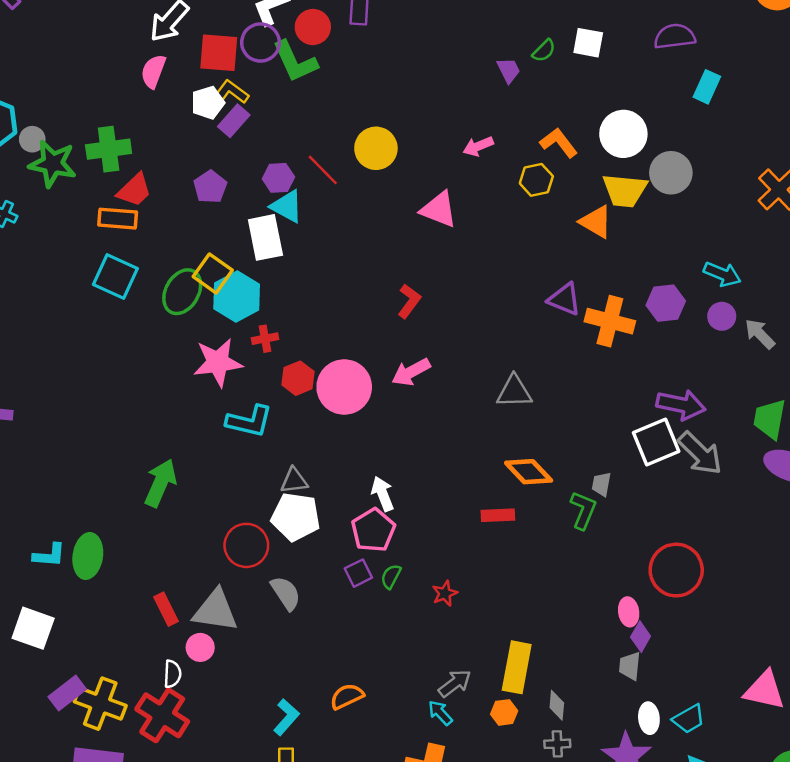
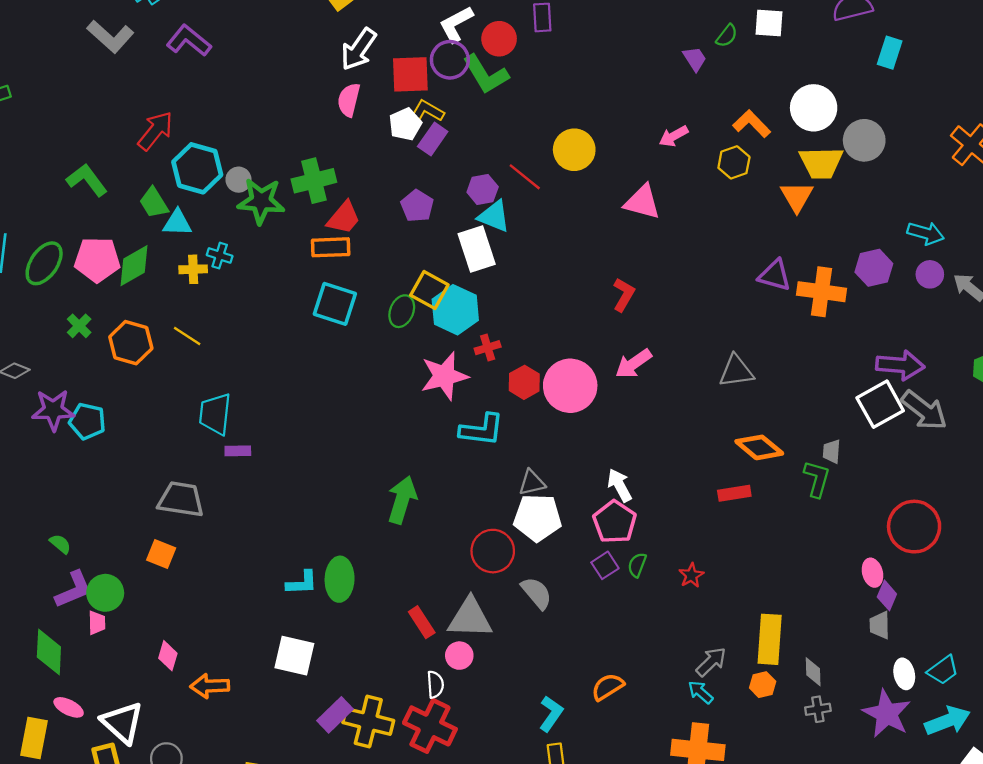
orange triangle: (596, 222) -> (797, 197), turned 36
green ellipse: (182, 292) -> (402, 311), size x0.7

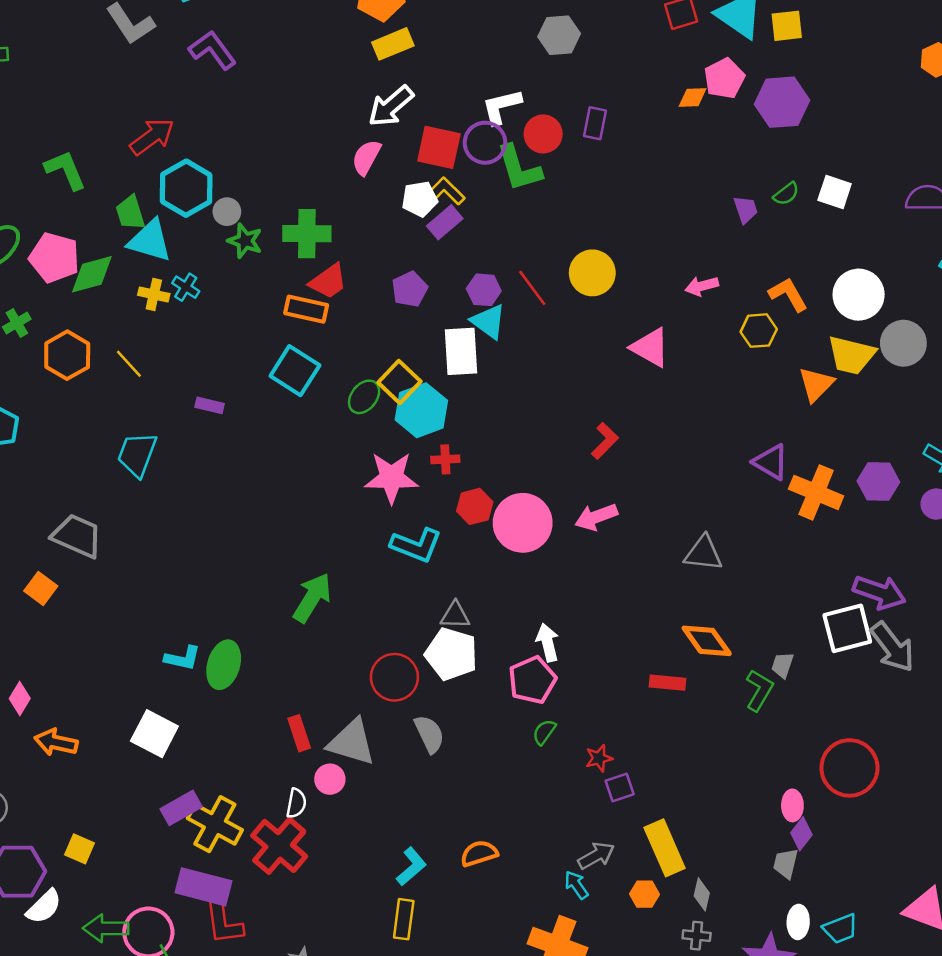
green star: (261, 201) -> (245, 241), size x0.7
cyan triangle: (177, 223) -> (150, 241), size x1.4
purple rectangle: (238, 451) -> (210, 405), moved
purple square: (605, 565) -> (620, 788), moved
yellow rectangle: (770, 639) -> (665, 848), turned -42

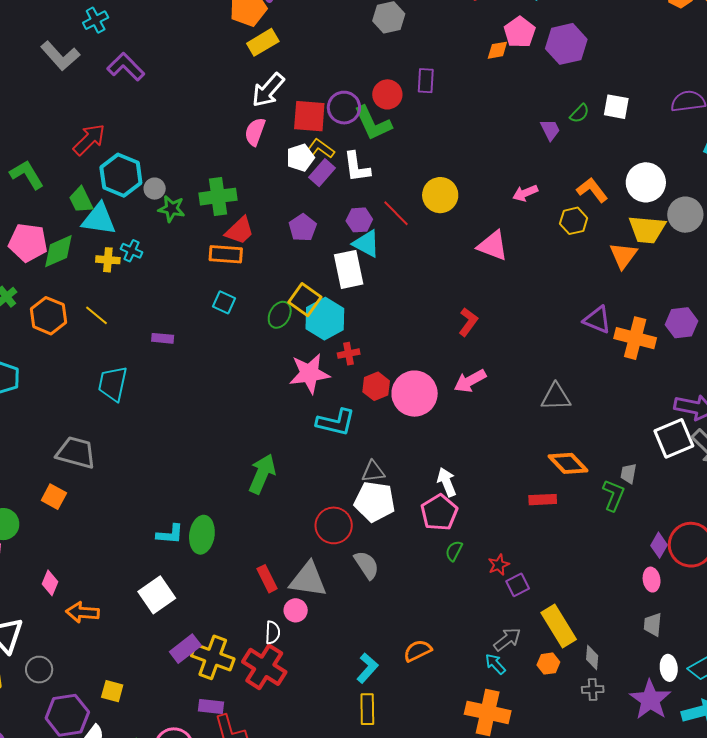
white L-shape: (501, 106) -> (357, 167), moved, turned -76
cyan square: (295, 371) -> (224, 302), size x0.6
white square: (154, 734) -> (157, 595), turned 36
purple diamond: (801, 834) -> (659, 545), moved
purple rectangle: (204, 887) -> (211, 706), size x0.6

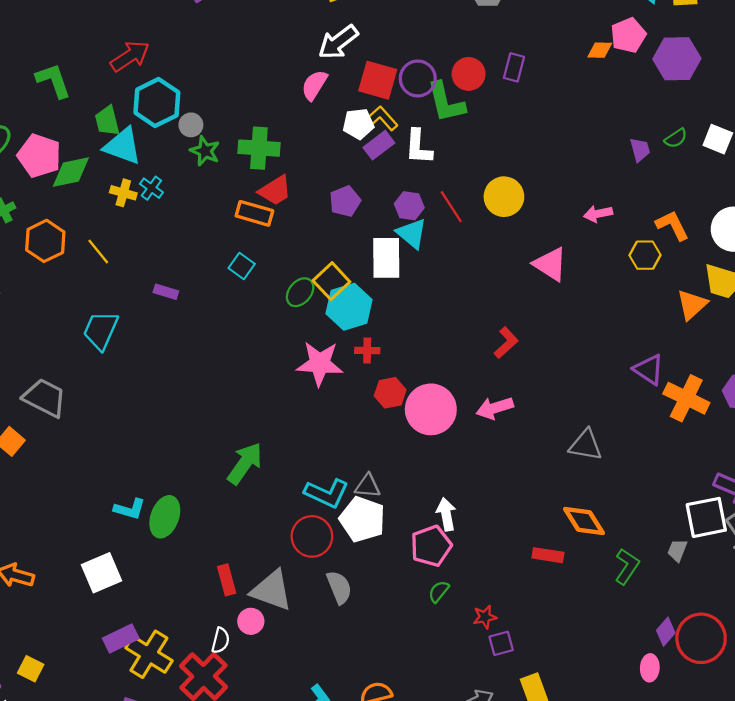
cyan L-shape: (336, 422) -> (327, 493), moved
gray trapezoid: (629, 474) -> (677, 550), moved

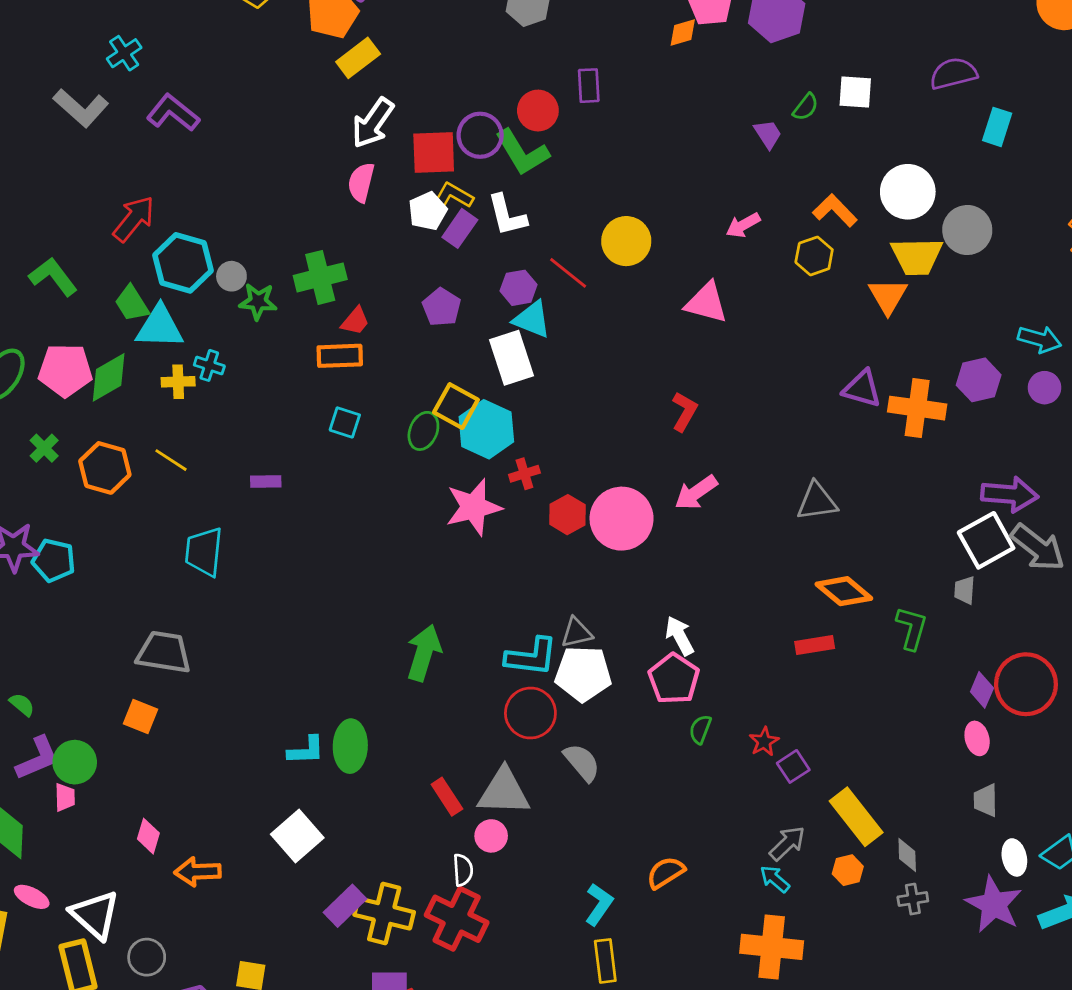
red trapezoid: (275, 190) -> (355, 321), size x0.7

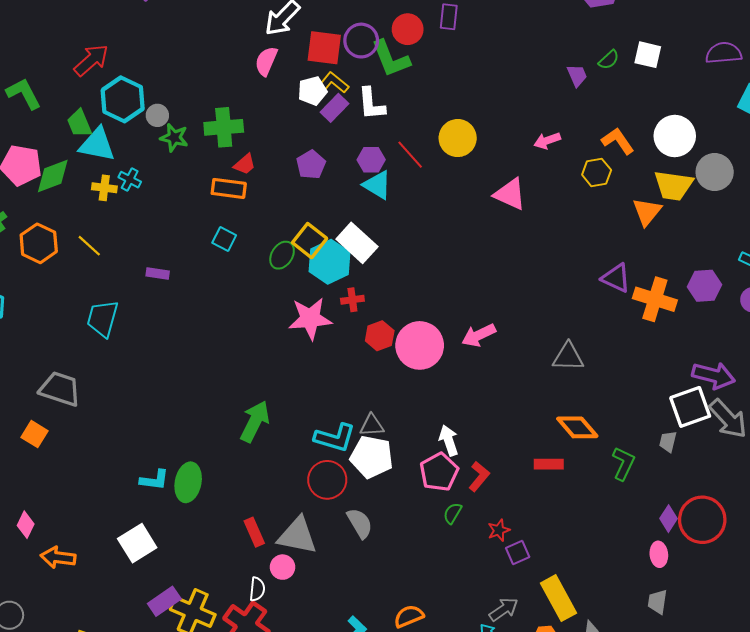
white rectangle: (511, 358) -> (357, 243), moved, turned -39
red L-shape: (684, 412) -> (479, 476), moved

